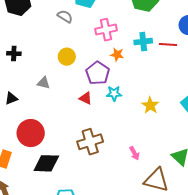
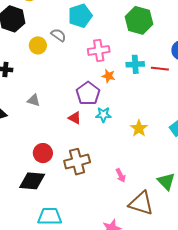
yellow circle: (67, 57) -> (38, 45), moved
red circle: (31, 133) -> (43, 153), moved, size x0.7

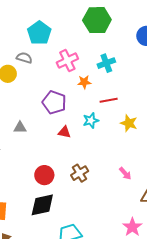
red line: (160, 69) -> (109, 100), moved
purple pentagon: (88, 93) -> (54, 102), moved
brown cross: (77, 162) -> (80, 173), size x0.7

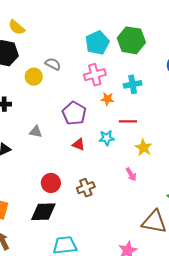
cyan pentagon: (39, 33) -> (97, 43), moved
pink arrow: (125, 173) -> (131, 174), moved

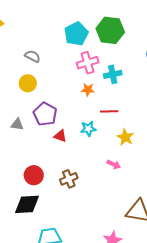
pink cross: (95, 75) -> (88, 63), moved
yellow circle: (34, 77) -> (28, 83), moved
purple pentagon: (74, 113) -> (45, 114), moved
pink arrow: (131, 174) -> (114, 164), turned -32

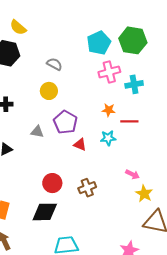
orange star: (88, 90) -> (109, 110), moved
yellow star: (125, 137) -> (144, 194), moved

